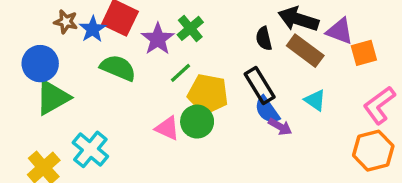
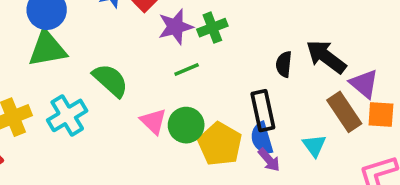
brown rectangle: (305, 51) -> (344, 112), moved
green semicircle: (118, 68) -> (110, 80), moved
yellow pentagon: (208, 94) -> (220, 144), moved

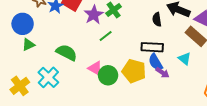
green triangle: (47, 49) -> (28, 45), size x0.6
black rectangle: (263, 111) -> (152, 47), turned -60
green circle: (186, 125) -> (108, 75), moved

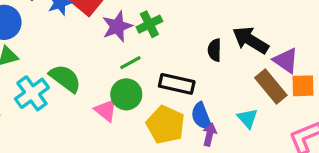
black rectangle: (152, 47) -> (177, 84), moved
purple arrow: (162, 73) -> (210, 135), turned -120
green circle: (108, 75) -> (126, 94), moved
cyan cross: (48, 77) -> (32, 93), moved

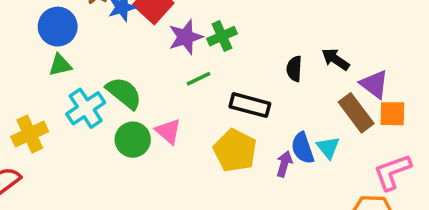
black arrow: (251, 40) -> (336, 59), size x0.7
green circle: (126, 94) -> (133, 140), moved
blue semicircle: (201, 116) -> (303, 148), moved

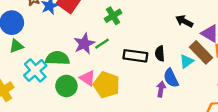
purple star: (185, 37) -> (84, 44), moved
black semicircle: (294, 69) -> (160, 54), moved
green semicircle: (124, 93) -> (57, 58), turned -30
cyan triangle: (328, 148) -> (187, 61), moved, turned 40
yellow pentagon: (235, 150) -> (106, 85), moved

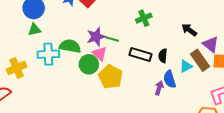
green cross: (113, 16) -> (144, 18), moved
green line: (102, 44) -> (112, 39), turned 40
cyan cross: (35, 70) -> (48, 54), turned 30
pink triangle: (88, 78) -> (100, 54), moved
green circle: (66, 86) -> (89, 64), moved

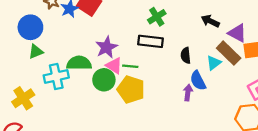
green line: (112, 39) -> (130, 66), moved
black rectangle: (140, 54) -> (150, 41), moved

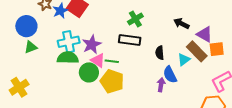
cyan cross: (56, 76) -> (69, 42), moved

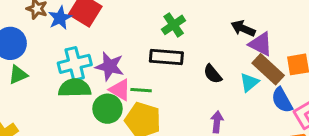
purple triangle: (205, 34) -> (261, 44), moved
purple star: (92, 44) -> (110, 66), turned -30
black semicircle: (160, 53) -> (213, 74), turned -32
blue semicircle: (170, 75) -> (282, 100), moved

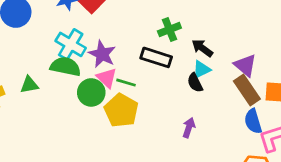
black arrow: (243, 28) -> (202, 48), moved
cyan cross: (75, 64) -> (71, 44), turned 32
green triangle: (18, 75) -> (29, 85), moved
cyan triangle: (249, 82) -> (201, 69), moved

